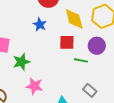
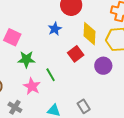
red square: (67, 42) -> (76, 54), turned 35
green line: (81, 60) -> (51, 75), moved, turned 32

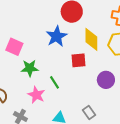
blue star: (55, 29) -> (57, 36), size x1.5
red square: (76, 54) -> (79, 60), turned 35
purple circle: (103, 66) -> (106, 80), moved

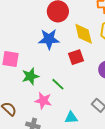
blue star: (57, 36) -> (49, 39), turned -30

